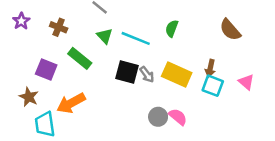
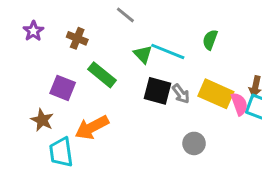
green triangle: (105, 36) -> (143, 54), moved
pink semicircle: (178, 117) -> (239, 104), moved, turned 30

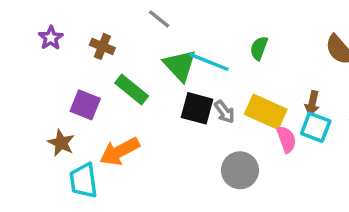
green triangle: (143, 54) -> (180, 65), size x1.5
pink semicircle: (239, 104) -> (286, 139), moved
gray circle: (194, 143) -> (240, 170), size x1.4

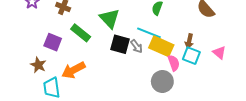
cyan line: (209, 62) -> (149, 33), moved
gray circle: (240, 170) -> (162, 81), moved

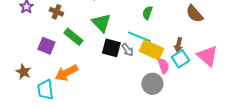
pink triangle: (219, 53) -> (207, 56), size x1.6
cyan square: (191, 56) -> (180, 59), turned 36
brown star: (38, 65) -> (23, 72), moved

